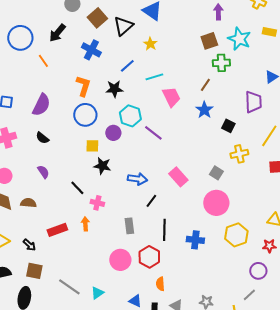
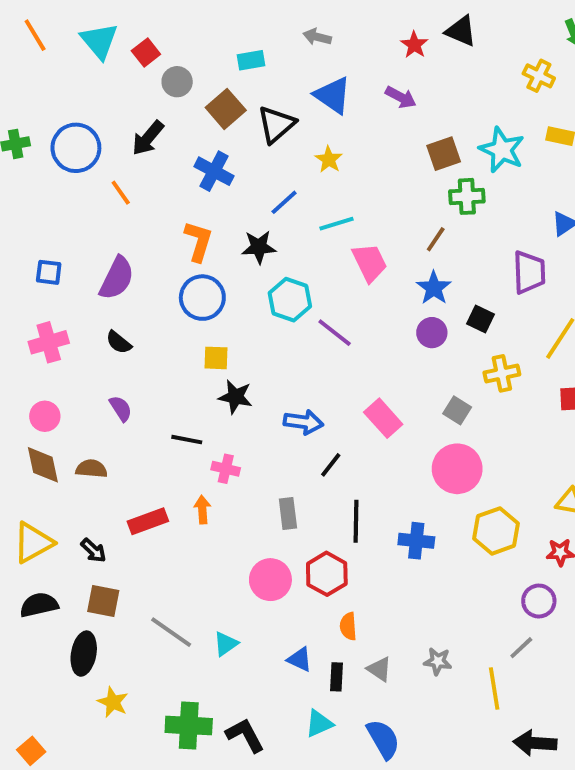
purple arrow: (218, 12) -> (401, 97), moved, turned 119
purple circle: (113, 133) -> (432, 333), moved
black line: (77, 188) -> (187, 440), turned -35

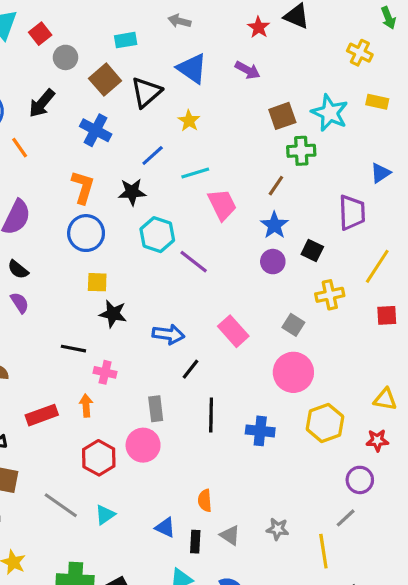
purple semicircle: (121, 408) -> (20, 303), moved
red hexagon: (327, 574) -> (99, 458), moved
pink circle: (270, 580) -> (143, 445), moved

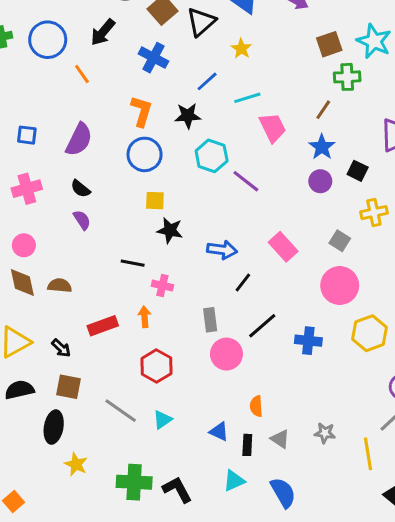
black line: (211, 415) -> (262, 326), turned 48
pink circle: (143, 445) -> (226, 354), moved

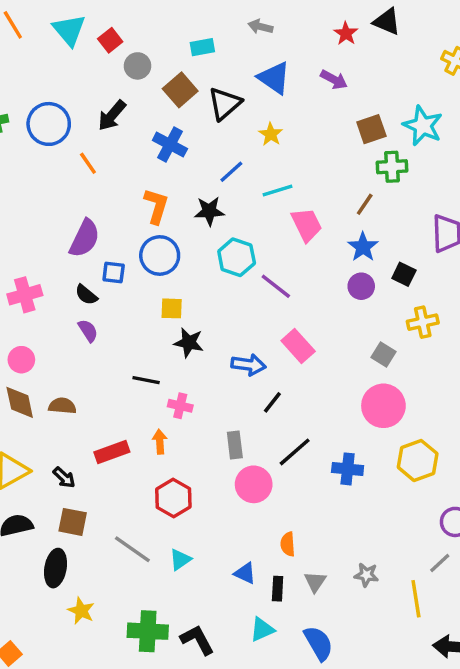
blue square: (27, 135) -> (114, 273), moved
pink rectangle: (283, 247) -> (298, 346), moved
gray triangle: (280, 439) -> (315, 582), turned 30

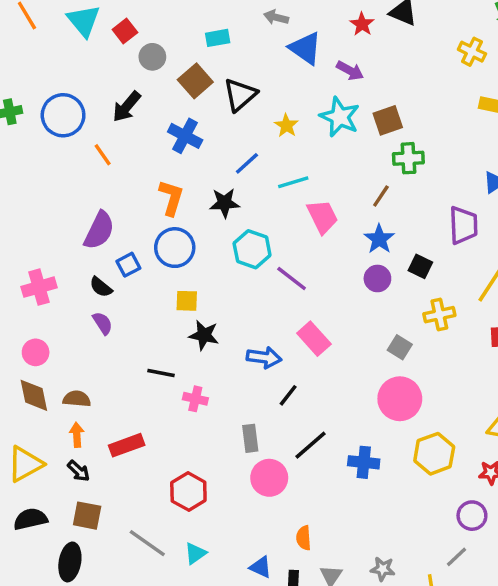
blue triangle: (274, 78) -> (305, 48), moved
cyan star: (423, 126) -> (340, 117), moved
blue square: (114, 273) -> (128, 265), turned -35
orange arrow: (160, 442) -> (77, 435), moved

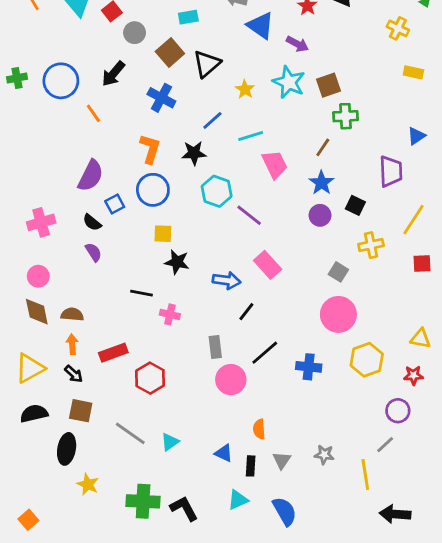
red hexagon: (188, 492) -> (150, 378), moved

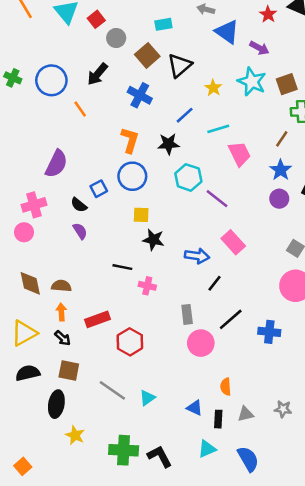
green cross: (17, 78) -> (13, 78), turned 35
purple semicircle: (91, 176) -> (56, 164), moved
pink circle: (38, 276) -> (24, 232), moved
gray triangle: (282, 460) -> (246, 414), turned 42

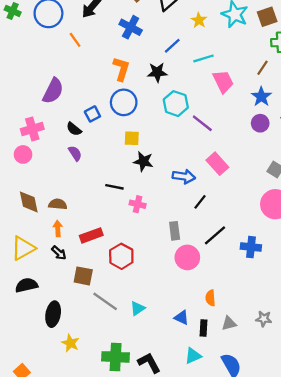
brown square: (69, 370) -> (83, 276), moved

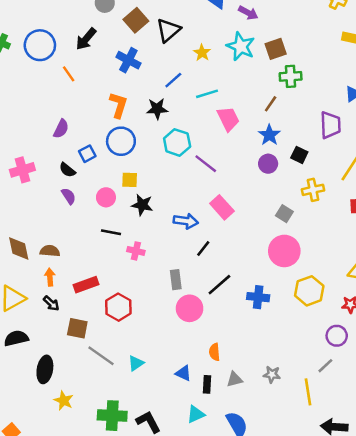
purple semicircle: (53, 91) -> (61, 129), moved, size x0.7
pink circle: (23, 154) -> (106, 197), moved

